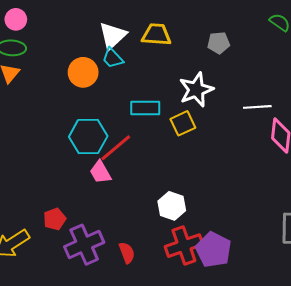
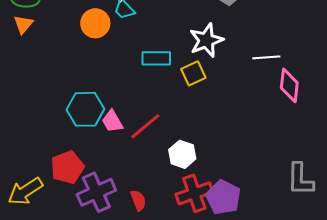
cyan hexagon: (88, 137) -> (85, 109), moved
red line: (116, 148) -> (145, 126), moved
red pentagon: (55, 219) -> (67, 167), size x1.5

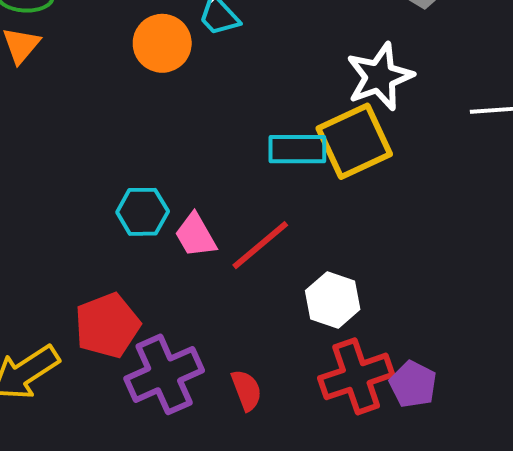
cyan rectangle: (156, 58) -> (297, 149), moved
yellow square: (193, 73) -> (354, 141), size x1.5
cyan hexagon: (85, 109) -> (143, 212), size x0.7
purple pentagon: (223, 197) -> (413, 384), size x0.7

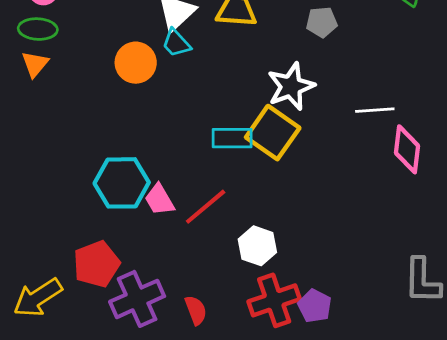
yellow square: (354, 141) -> (273, 133), turned -30
cyan hexagon: (143, 212) -> (122, 183), size x1.5

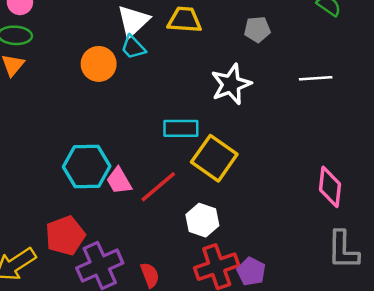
white line: (375, 110) -> (316, 78), moved
yellow square: (273, 133) -> (214, 158), moved
pink diamond: (407, 149) -> (330, 187), moved

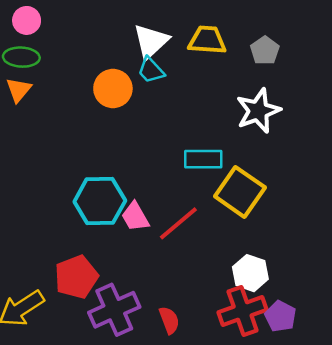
gray pentagon: (257, 29) -> (265, 51), moved, turned -30
white hexagon: (202, 220) -> (250, 273), moved

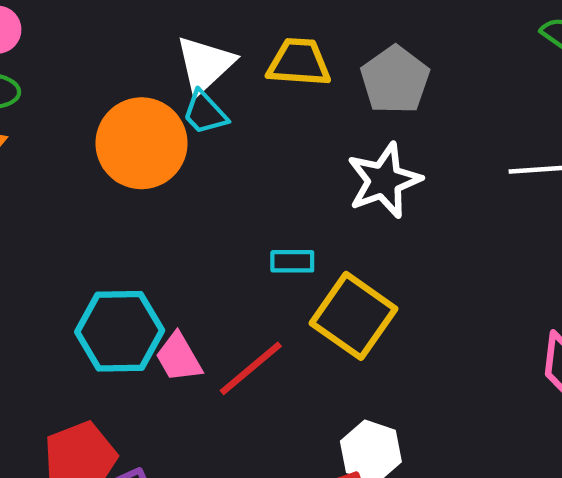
gray pentagon: (265, 51) -> (395, 80), size x1.4
orange circle: (113, 89) -> (141, 143), size x1.4
cyan rectangle: (203, 159) -> (292, 261), size x0.7

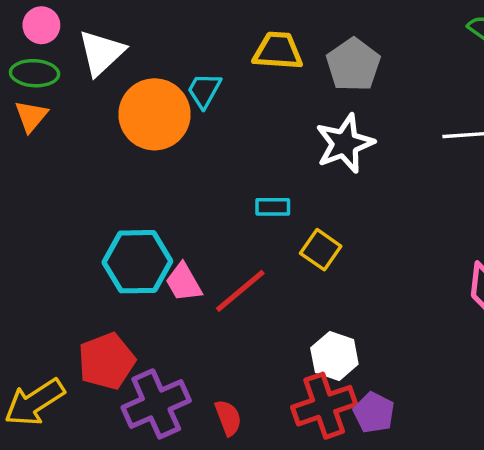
white triangle: (205, 65) -> (101, 53), moved
cyan trapezoid: (205, 113) -> (204, 90), turned 72
yellow square: (353, 316) -> (321, 250), size x0.6

